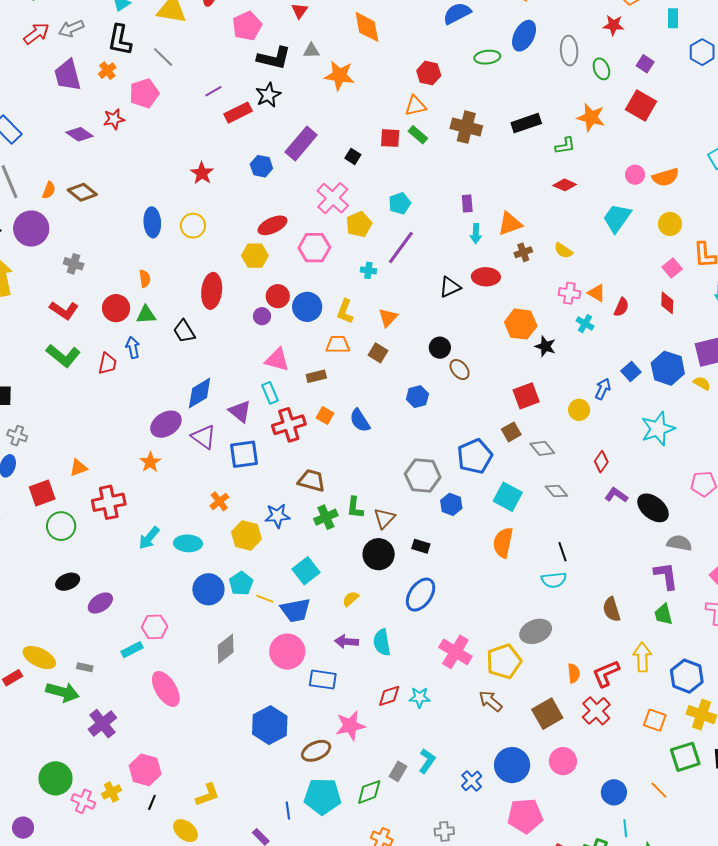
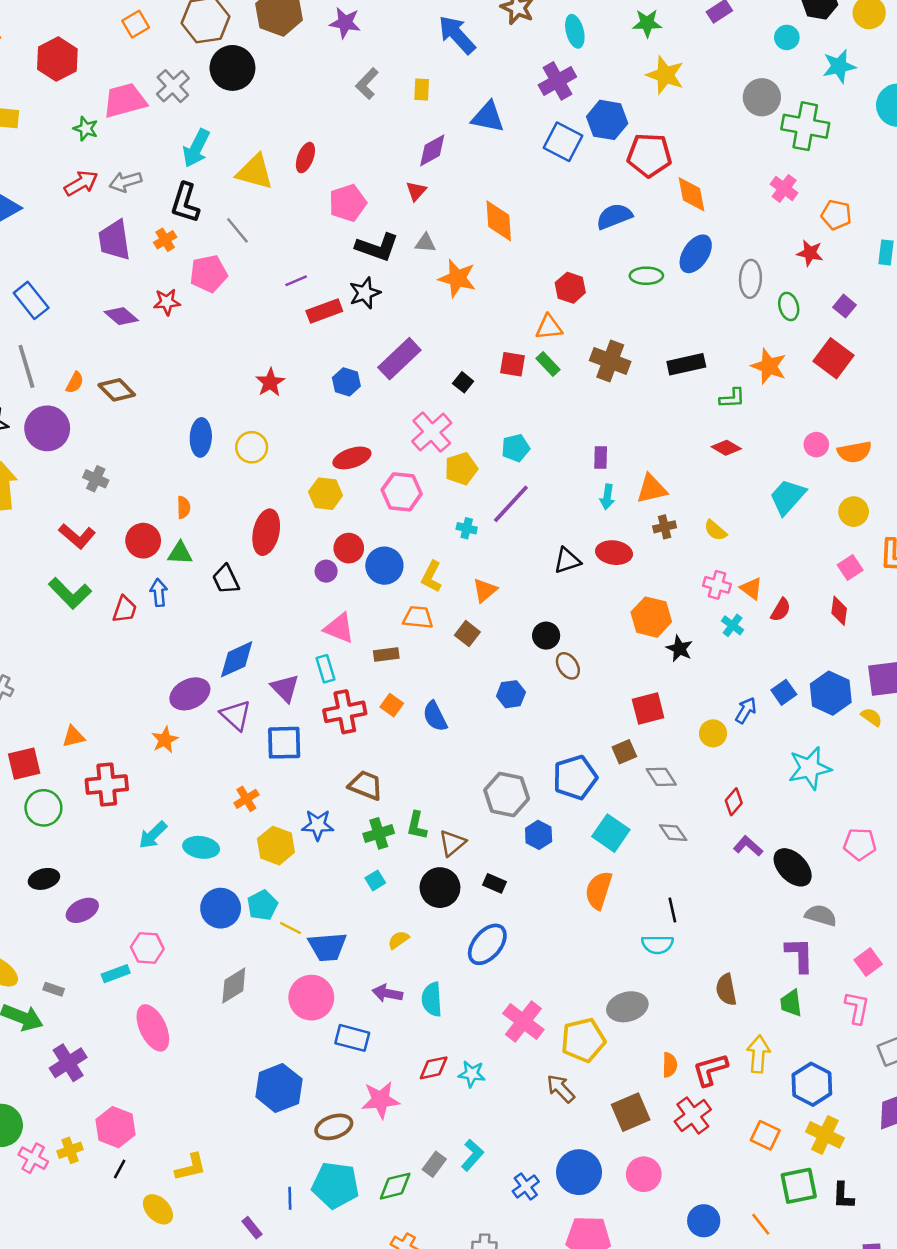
cyan square: (306, 571) -> (375, 880), moved, size x0.6

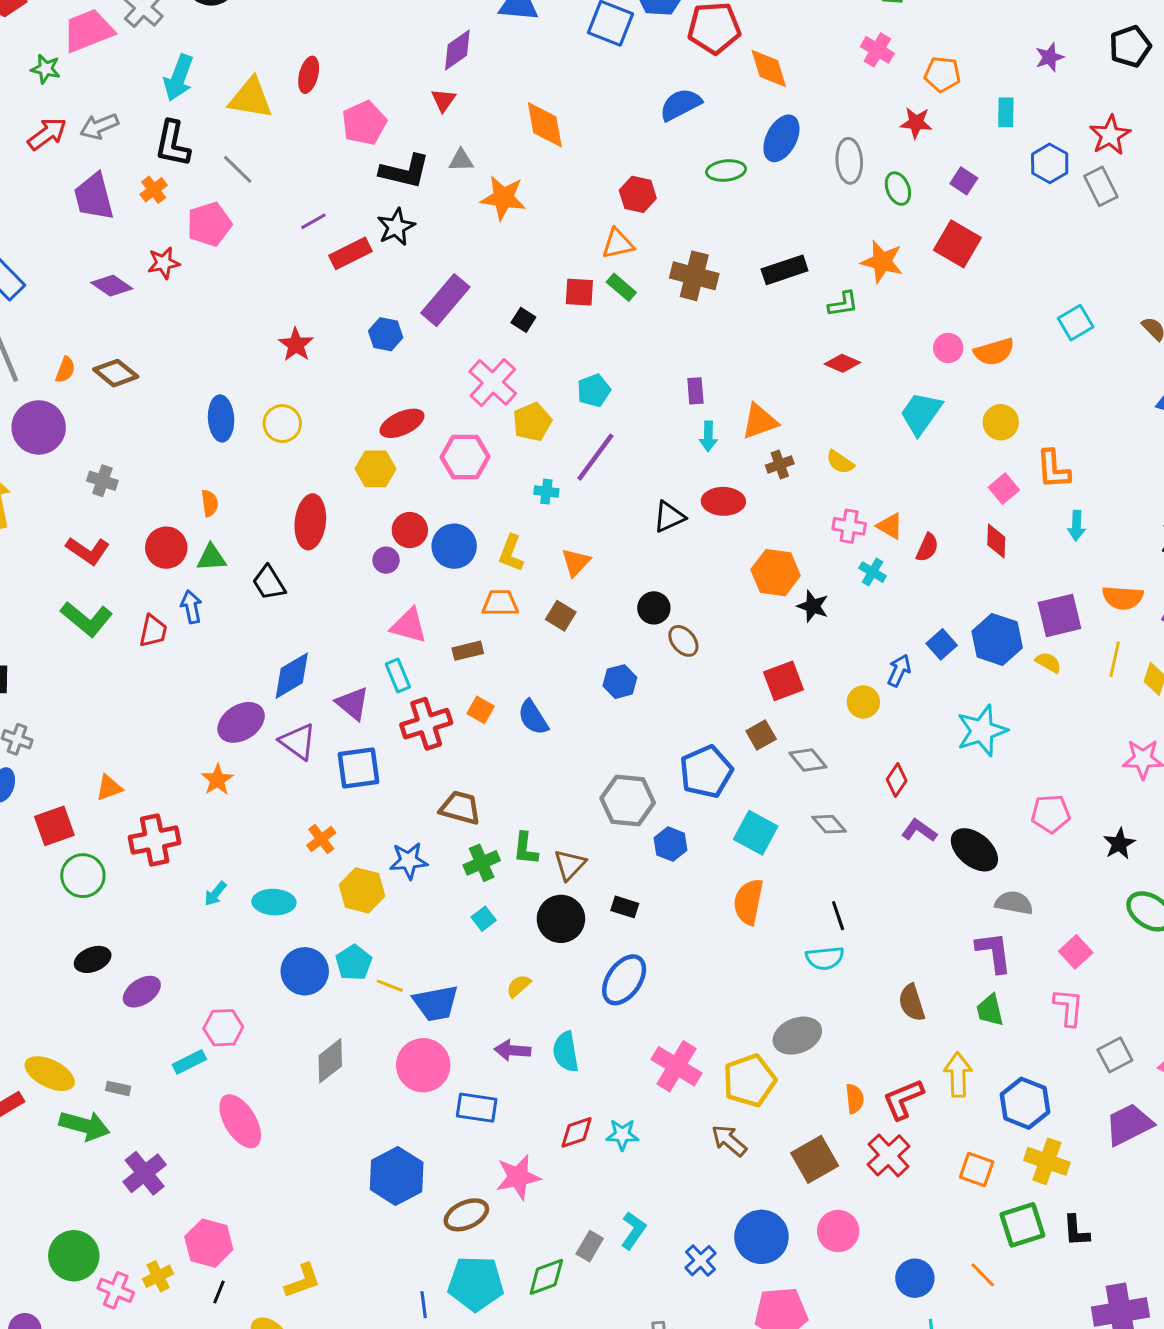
cyan arrow: (153, 835) -> (215, 894), size x0.7

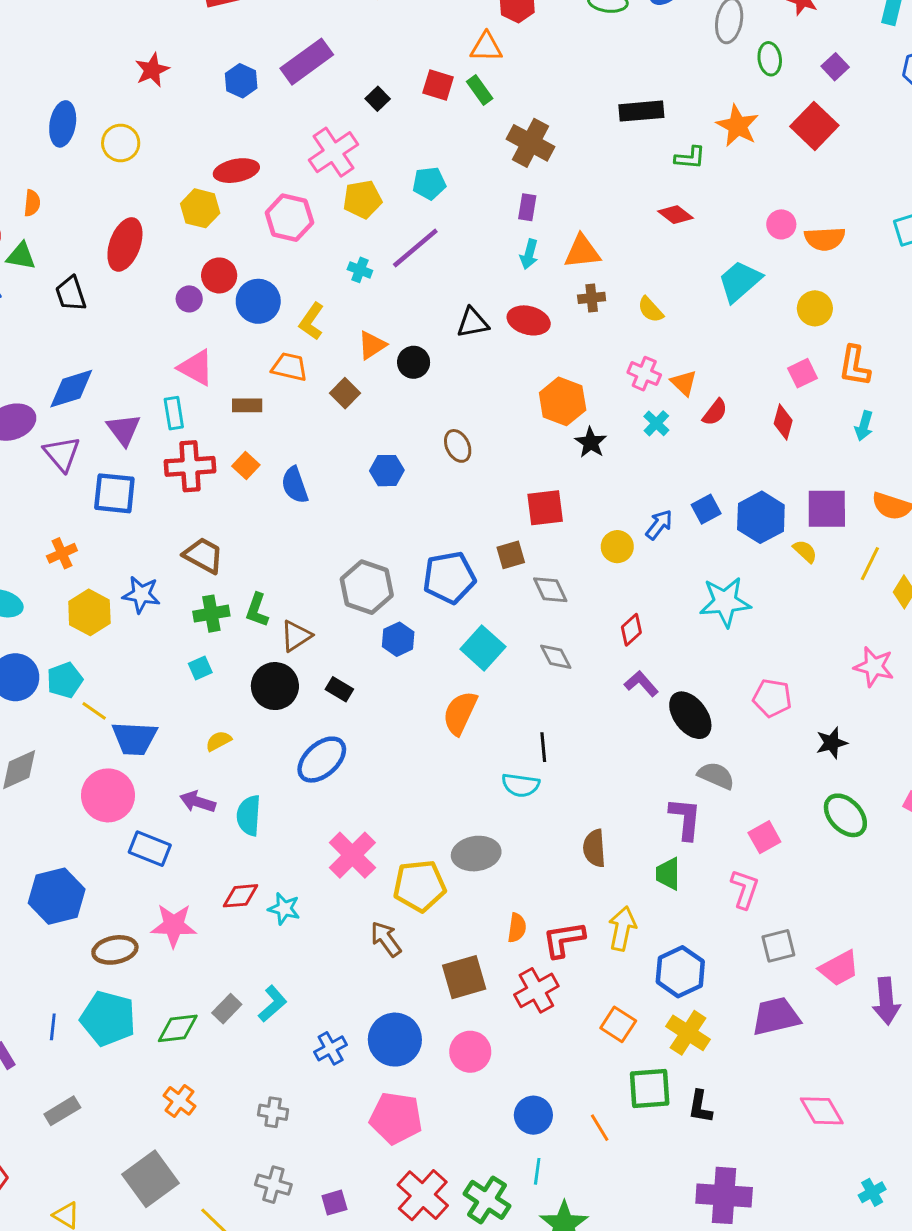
brown cross: (694, 276) -> (531, 143), moved
black circle: (654, 608) -> (414, 362), moved

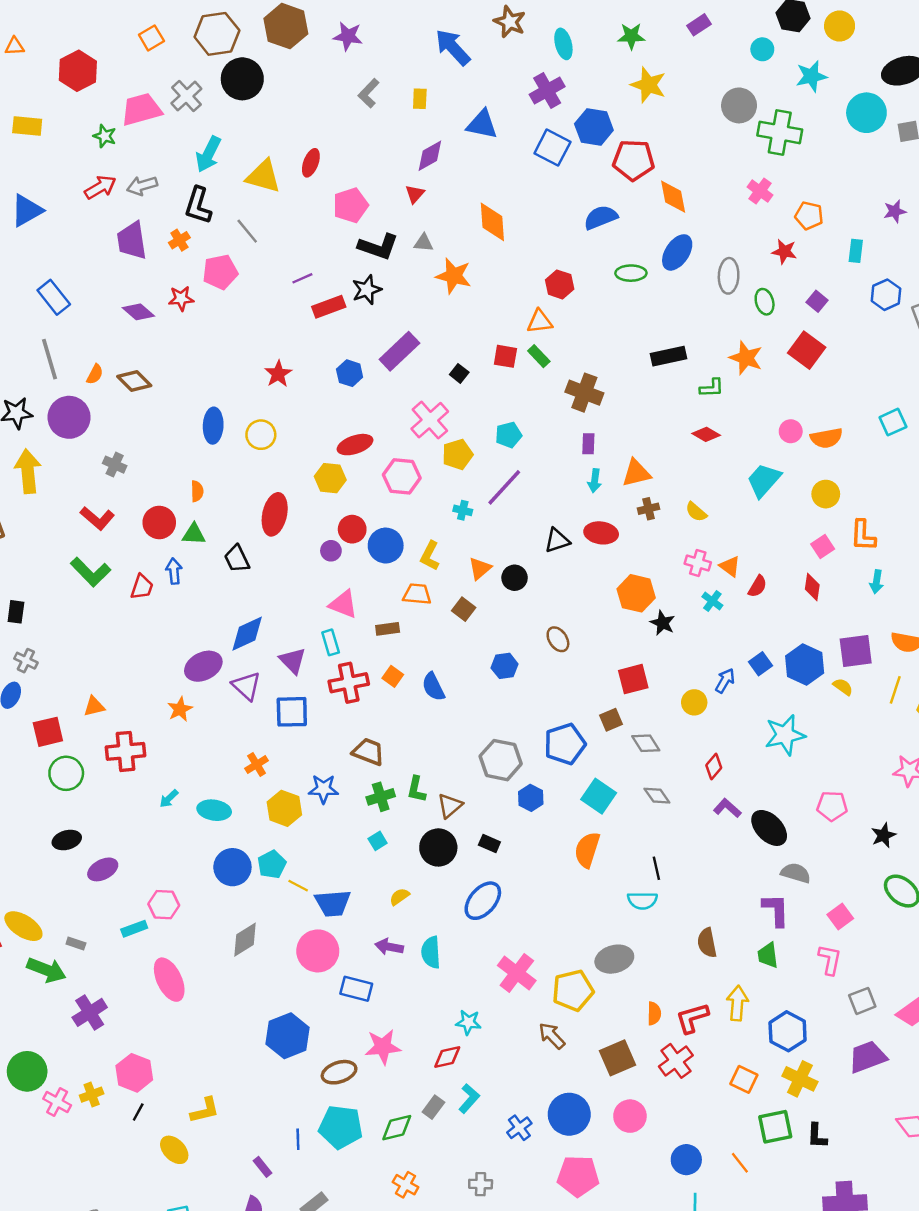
red diamond: (240, 896) -> (447, 1057), moved

